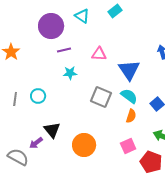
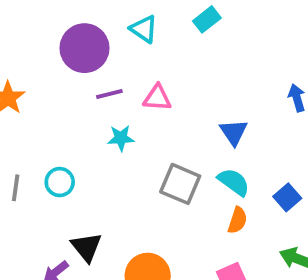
pink triangle: (99, 54) -> (157, 98), moved
blue triangle: (129, 70) -> (234, 132), size x0.7

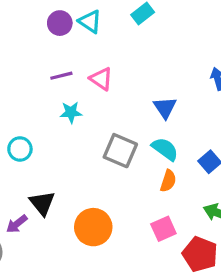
purple circle: (85, 48) -> (60, 23), moved, size x0.6
pink triangle: (157, 98) -> (101, 79), turned 30

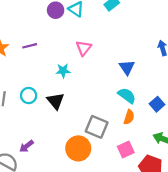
purple line: (61, 76) -> (30, 46), moved
pink triangle: (101, 79) -> (84, 48), turned 35
gray square: (120, 151) -> (97, 127), moved
black triangle: (42, 203) -> (56, 101), moved

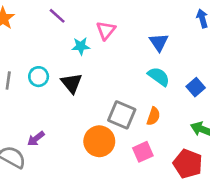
purple line: (30, 46) -> (57, 16), moved, turned 56
pink triangle: (84, 48) -> (106, 30), moved
orange semicircle: (129, 117) -> (153, 116), moved
pink square: (126, 150) -> (143, 152), moved

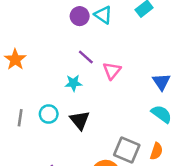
purple line: (57, 16) -> (86, 57), moved
cyan star: (81, 46) -> (73, 83), moved

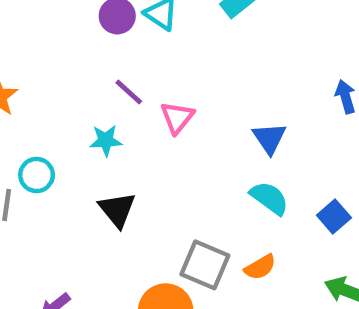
cyan circle: (49, 114) -> (37, 175), moved
orange semicircle: (156, 151) -> (260, 267), turned 42

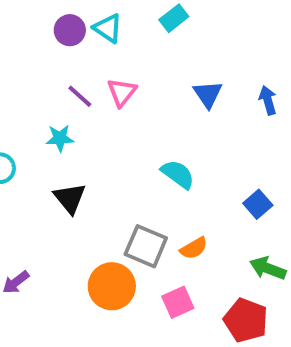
pink triangle: (177, 117) -> (122, 92), moved
blue triangle: (269, 138) -> (208, 94), moved
cyan semicircle: (269, 198) -> (178, 174), moved

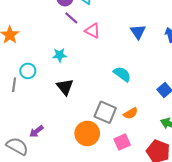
pink triangle: (122, 92) -> (92, 31), turned -42
purple line: (80, 96) -> (71, 18), moved

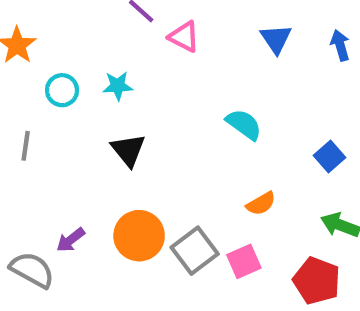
cyan circle: (28, 71) -> (62, 90), moved
gray square: (105, 112) -> (195, 251), moved, turned 30
orange circle: (87, 133) -> (139, 236), moved

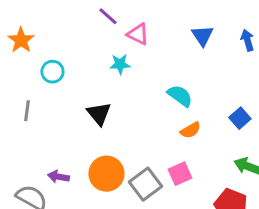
cyan star: (118, 86) -> (120, 64), moved
orange semicircle: (261, 204) -> (190, 130), moved
purple arrow: (71, 240) -> (58, 177), turned 48
pink square: (244, 261) -> (180, 174), moved

